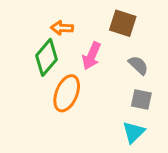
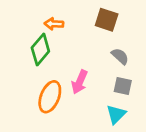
pink arrow: (92, 56) -> (80, 82), moved
orange ellipse: (67, 93) -> (50, 97), moved

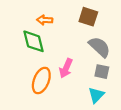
green diamond: (40, 49) -> (33, 41), turned -55
gray semicircle: (120, 56) -> (100, 47), size x1.5

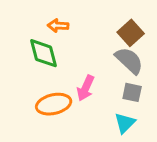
brown square: (88, 17) -> (131, 33), moved, turned 30
orange ellipse: (41, 80) -> (54, 104), turned 55

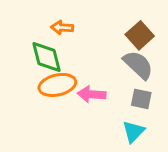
pink arrow: (86, 88) -> (92, 94), turned 70
orange ellipse: (54, 104) -> (57, 85), moved

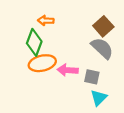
green diamond: (47, 57) -> (34, 42), turned 35
gray square: (141, 99) -> (92, 77), moved

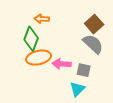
cyan triangle: (99, 98) -> (77, 89), moved

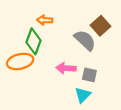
gray semicircle: (93, 44) -> (85, 40), moved
orange ellipse: (39, 58) -> (20, 61), moved

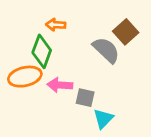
pink arrow: (66, 68) -> (60, 85), moved
gray square: (89, 75) -> (85, 98), moved

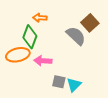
gray square: (85, 98) -> (59, 82), moved

